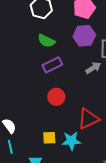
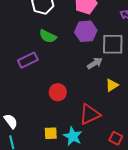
purple rectangle: (52, 65) -> (28, 60), moved
cyan star: (71, 141) -> (73, 136), turned 30

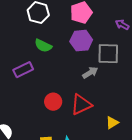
yellow triangle: (112, 85) -> (112, 123), moved
red triangle: (90, 114) -> (81, 105), moved

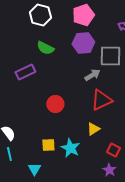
red triangle: (81, 105) -> (101, 100), moved
yellow triangle: (112, 123) -> (93, 129), moved

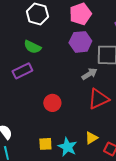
green semicircle: (45, 48) -> (32, 47), moved
yellow triangle: (93, 129) -> (91, 138), moved

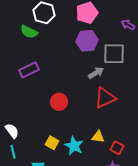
green semicircle: (32, 47) -> (29, 32), moved
yellow triangle: (91, 138) -> (98, 137), turned 40
yellow square: (45, 144) -> (52, 143), turned 32

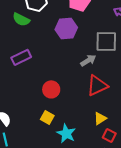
purple hexagon: (87, 41) -> (66, 28), moved
yellow triangle: (98, 137) -> (100, 118), moved, turned -40
yellow square: (52, 143) -> (47, 117), moved

